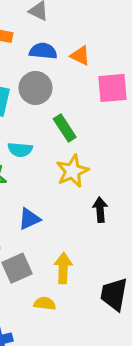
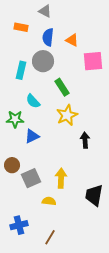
blue semicircle: (43, 51) -> (48, 37), turned -90
cyan semicircle: (20, 150) -> (33, 101), turned 42
blue triangle: (29, 219) -> (32, 136), moved

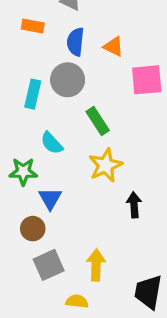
blue triangle: (32, 136) -> (50, 199), turned -35
brown circle: (12, 165) -> (33, 229), moved

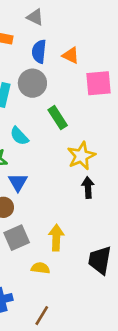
yellow star: (106, 165) -> (81, 156), moved

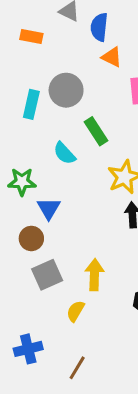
blue semicircle: (39, 51) -> (99, 27), moved
cyan semicircle: (19, 136) -> (64, 153), moved
yellow semicircle: (40, 268) -> (76, 311), turned -66

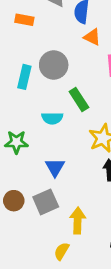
cyan semicircle: (64, 153) -> (52, 118), turned -48
blue triangle: (49, 208) -> (55, 167), moved
brown circle: (31, 238) -> (14, 201), moved
gray square: (47, 275) -> (46, 202), moved

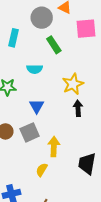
gray circle: (54, 65) -> (42, 18), moved
green rectangle: (79, 100) -> (54, 45), moved

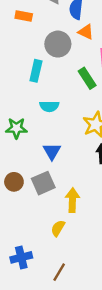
cyan rectangle: (13, 38) -> (36, 71), moved
green rectangle: (54, 45) -> (87, 78), moved

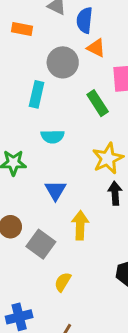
gray square: (43, 183) -> (41, 244), moved, turned -30
yellow arrow: (72, 200) -> (80, 225), moved

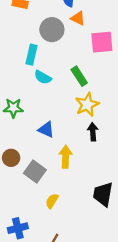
green rectangle: (98, 103) -> (79, 76), moved
cyan semicircle: (53, 137) -> (43, 77), moved, turned 30
blue triangle: (55, 190) -> (46, 129), turned -36

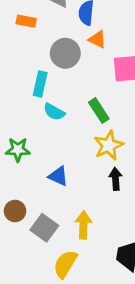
yellow arrow: (66, 157) -> (83, 225), moved
yellow semicircle: (52, 201) -> (65, 264), size x1.5

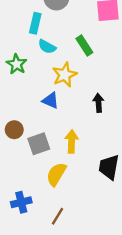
yellow star: (109, 145) -> (65, 75), moved
green star: (18, 150) -> (17, 64), moved, turned 30
gray square: (44, 228) -> (39, 144), turned 35

